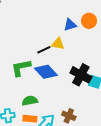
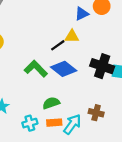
green L-shape: (21, 68) -> (36, 69), turned 65

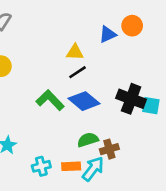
yellow triangle: (72, 36) -> (75, 52), moved
green semicircle: (51, 103) -> (88, 140), moved
brown cross: (96, 113) -> (109, 149), moved, turned -32

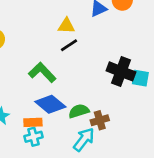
blue diamond: (84, 101) -> (50, 104), moved
orange rectangle: (71, 166) -> (33, 122), moved

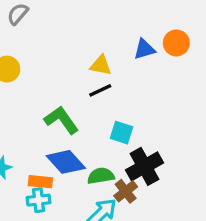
black cross: (121, 71) -> (144, 166), moved, turned 32
cyan square: (140, 78) -> (121, 133), moved
brown cross: (100, 120) -> (126, 191), turned -30

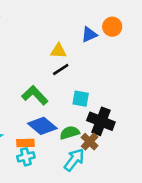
black cross: (144, 166) -> (101, 121), turned -32

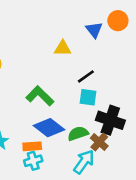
blue triangle: (89, 35) -> (94, 30), turned -42
black line: (61, 69) -> (86, 76), moved

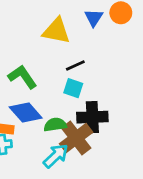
yellow triangle: (63, 48) -> (56, 31), size x1.5
black cross: (110, 120) -> (92, 117), turned -32
brown cross: (99, 142) -> (76, 138), size x1.6

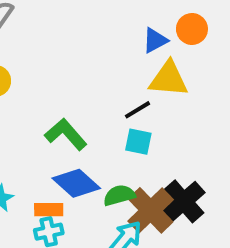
blue triangle: (94, 18) -> (155, 40), turned 36
yellow triangle: (56, 31) -> (169, 79), moved
black cross: (92, 117) -> (184, 201), moved, turned -32

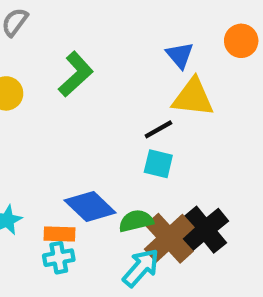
orange circle: (192, 29) -> (241, 41), moved
blue triangle: (155, 40) -> (180, 55), turned -44
green L-shape: (66, 134) -> (76, 74), moved, turned 87

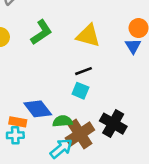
blue triangle: (180, 55) -> (133, 46), moved
yellow triangle: (193, 97) -> (88, 36), moved
black cross: (205, 230) -> (113, 124), moved, turned -30

